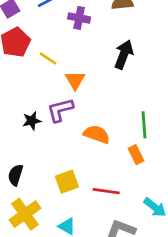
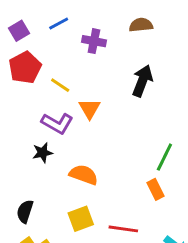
purple L-shape: (60, 110) -> (57, 123), moved, turned -136
green line: (144, 125) -> (164, 157), turned 30
orange semicircle: (97, 134) -> (84, 175), moved

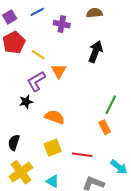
purple L-shape: (57, 123) -> (36, 81), turned 120

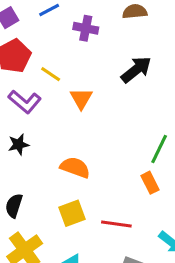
black arrow: (95, 52) -> (136, 70), turned 30
purple L-shape: (36, 81) -> (25, 102), moved, turned -110
black star: (26, 102) -> (19, 144), moved

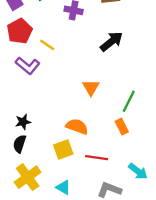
orange triangle: (81, 99) -> (91, 87), moved
black star: (19, 144) -> (23, 122), moved
orange semicircle: (75, 167) -> (77, 127), moved

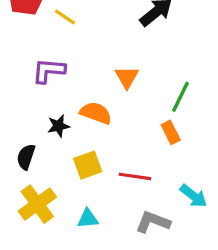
purple L-shape: (28, 66) -> (49, 71), moved, turned 145
black star: (23, 122) -> (58, 126), moved
orange semicircle: (77, 127) -> (96, 113), moved
cyan triangle: (63, 187) -> (88, 219), turned -35

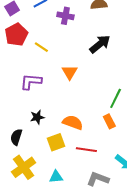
orange triangle: (127, 77) -> (70, 72), moved
orange semicircle: (96, 113) -> (73, 122), moved

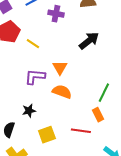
purple L-shape: (31, 82) -> (35, 77), moved
orange semicircle: (73, 122) -> (62, 92), moved
red line: (86, 150) -> (81, 131), moved

